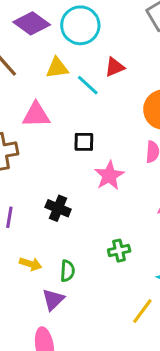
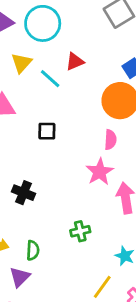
yellow triangle: (57, 68) -> (22, 63), turned -40
pink star: (109, 176) -> (100, 172), moved

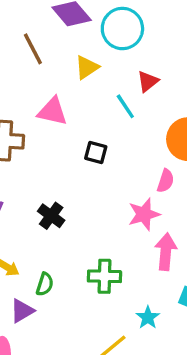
red triangle: (75, 62) -> (148, 81), turned -30
cyan line: (50, 79) -> (125, 106), moved
green cross: (80, 231) -> (104, 276), size x1.4

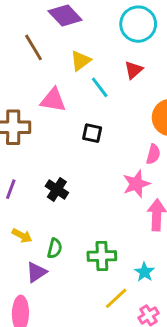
cyan circle: (122, 29) -> (138, 24), moved
cyan line: (125, 106) -> (100, 87), moved
green cross: (104, 276) -> (102, 256), moved

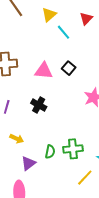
pink triangle: (53, 100) -> (44, 71), moved
black square: (92, 133) -> (69, 68), moved, turned 32
green semicircle: (55, 248) -> (50, 152), moved

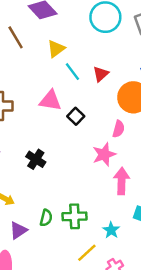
red triangle: (86, 18) -> (101, 74), moved
pink triangle: (44, 71) -> (50, 100), moved

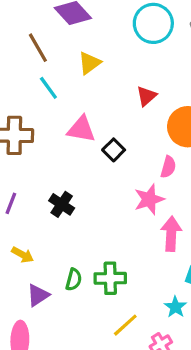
cyan line: (72, 72) -> (48, 88), moved
cyan star: (111, 230) -> (175, 307), moved

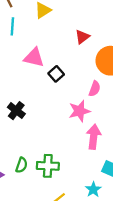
cyan line: (48, 88) -> (12, 26), turned 36

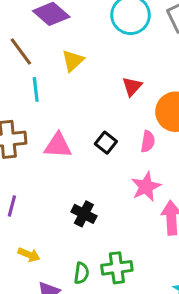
pink triangle: (34, 58) -> (58, 146), moved
pink semicircle: (95, 89) -> (148, 141), moved
black cross: (16, 111) -> (84, 214), moved

